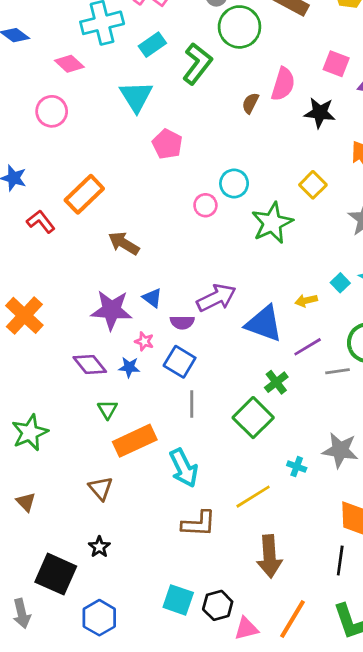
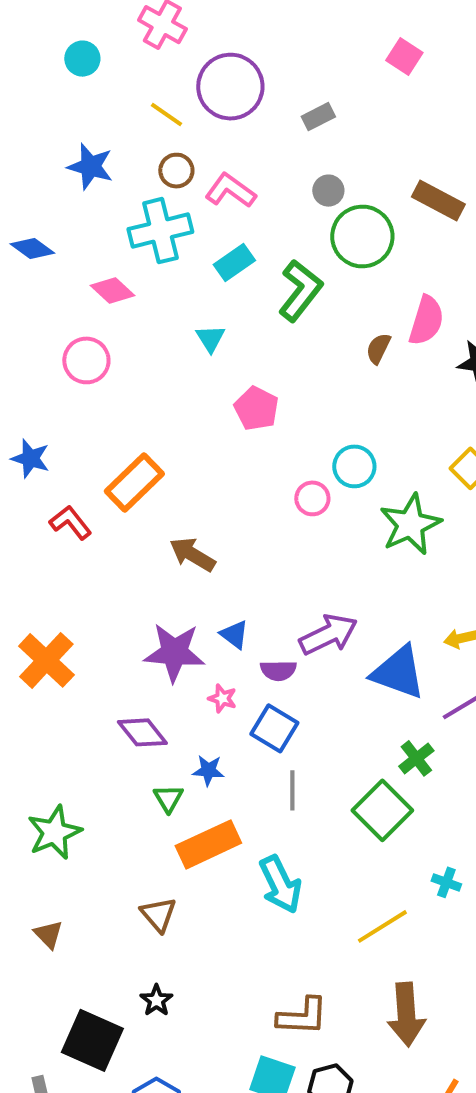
cyan triangle: (136, 96) -> (210, 338), size x0.6
blue star: (129, 367) -> (208, 770), moved
brown L-shape: (199, 524) -> (302, 1016), moved

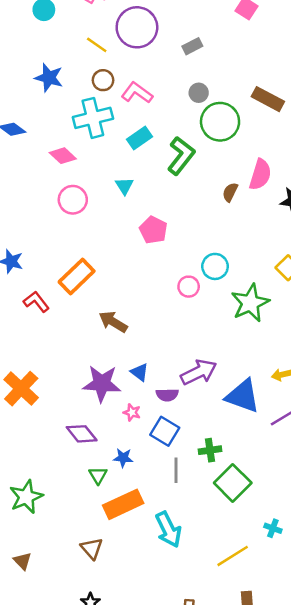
pink circle: (86, 360) -> (73, 200), moved
green cross: (416, 758) -> (210, 450), moved, turned 30

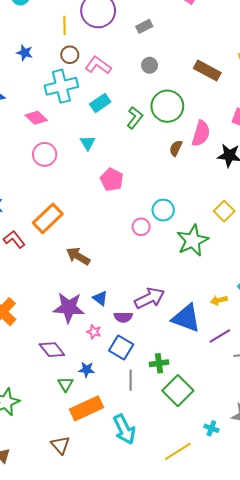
yellow line: (97, 45) -> (65, 25), turned 54
blue star: (49, 78) -> (25, 53), size x0.7
green circle: (220, 122) -> (167, 106), moved
green L-shape: (181, 156) -> (135, 118), size x0.7

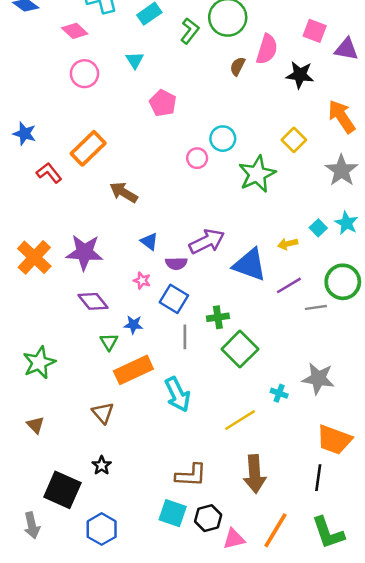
purple star: (69, 308) -> (84, 252), moved

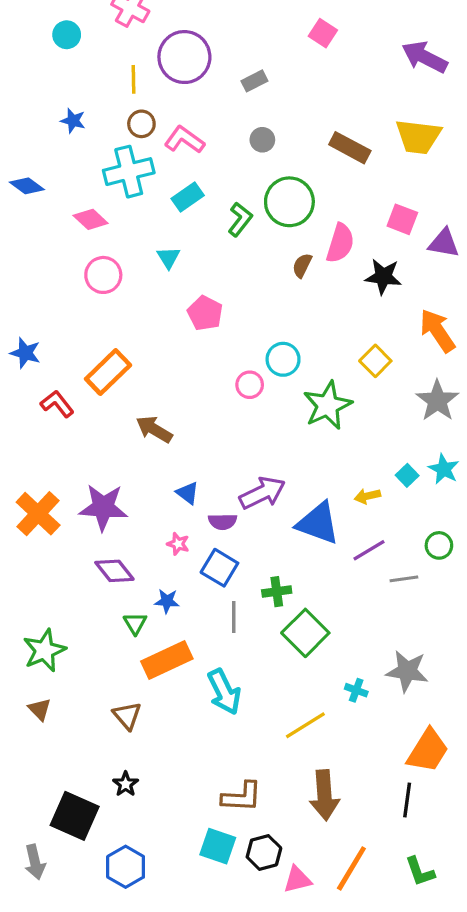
green circle: (343, 282) -> (439, 545), size x0.6
brown triangle: (35, 425) -> (40, 709), moved
orange trapezoid: (334, 440) -> (428, 751), turned -78
green L-shape: (328, 533) -> (420, 872), size x0.7

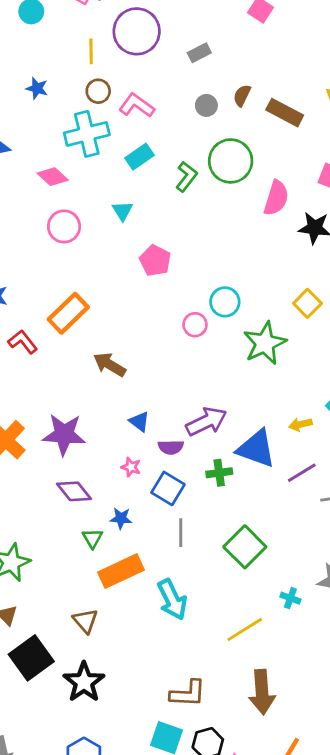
brown semicircle: (302, 265) -> (242, 95), moved
green cross: (277, 592) -> (219, 473), moved
black star: (126, 784) -> (84, 682), size x1.8
black square: (75, 816) -> (31, 658), moved, turned 30

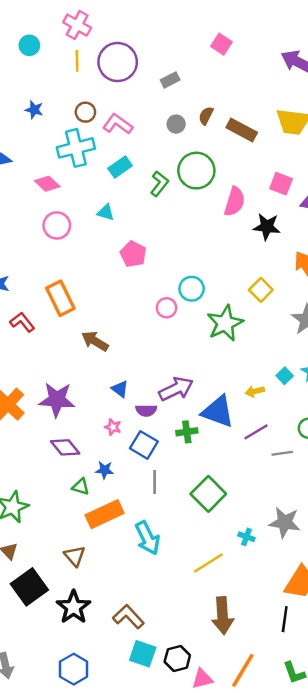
yellow line: (91, 51) -> (77, 61), moved
cyan triangle: (122, 211) -> (106, 212), turned -42
orange rectangle: (68, 313) -> (60, 298), turned -72
green triangle: (92, 538) -> (81, 487), turned -42
brown L-shape: (188, 693) -> (128, 617), moved, turned -136

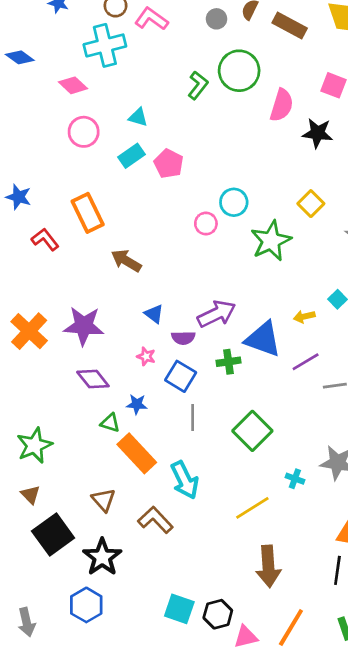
cyan rectangle: (120, 167) -> (131, 156), moved
orange rectangle: (105, 514) -> (137, 453), turned 72
brown L-shape: (128, 617) -> (155, 520), moved
blue hexagon: (74, 669) -> (86, 605), moved

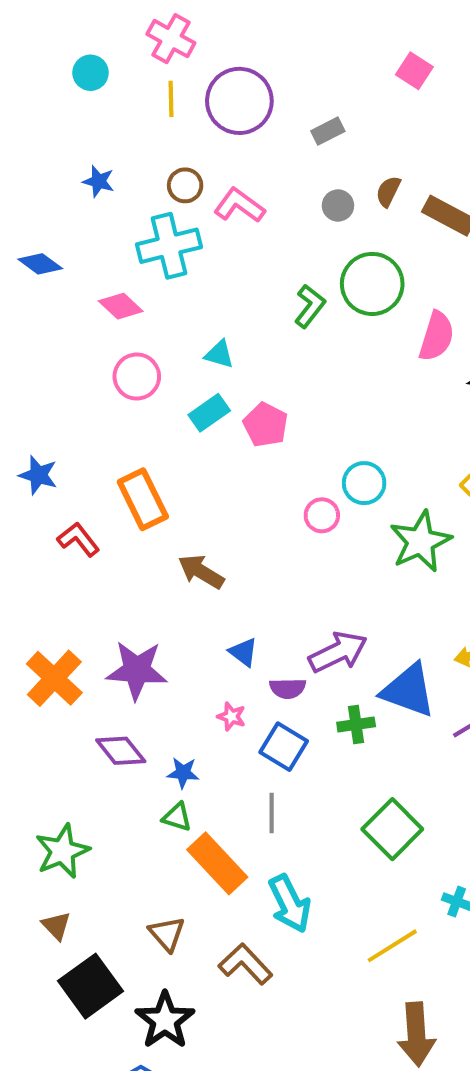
purple diamond: (93, 379) -> (121, 751), moved
blue star: (137, 404) -> (183, 773), moved
gray line: (193, 418) -> (272, 813), moved

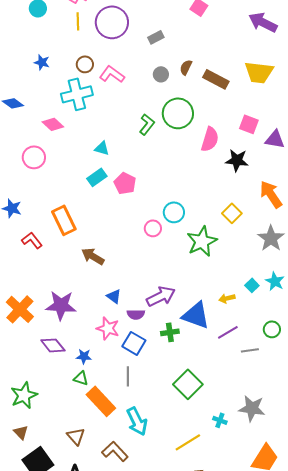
pink circle: (137, 376) -> (34, 157), moved
pink star: (231, 716) -> (108, 328), size x1.6

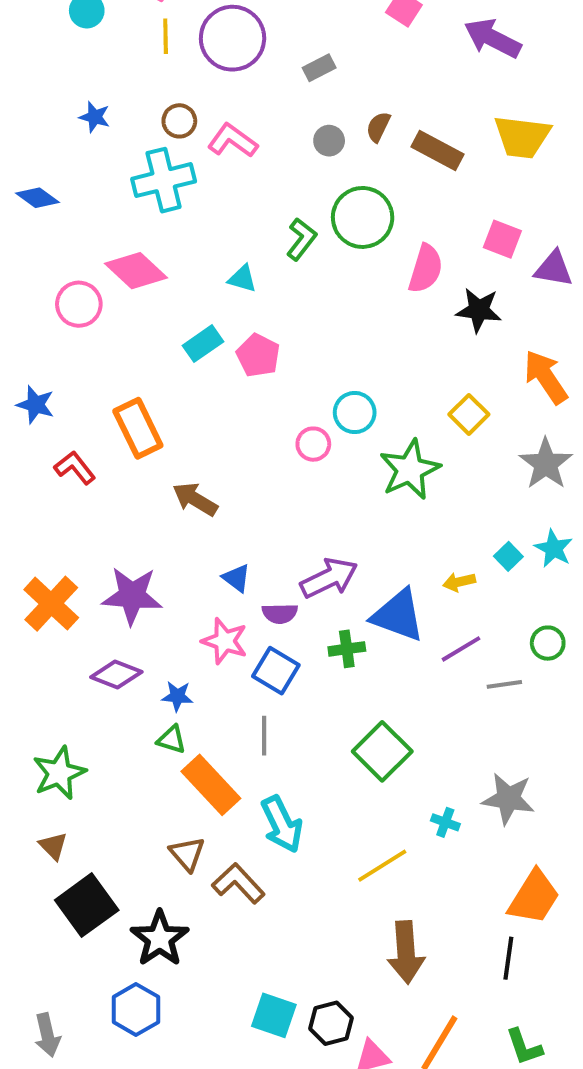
purple arrow: (263, 22) -> (493, 38), moved
pink diamond: (53, 124) -> (136, 271), moved, size x1.4
cyan triangle: (102, 148) -> (242, 279), moved
purple diamond: (53, 345) -> (116, 675), turned -30
brown triangle: (76, 436) -> (187, 854), moved

